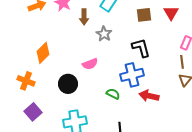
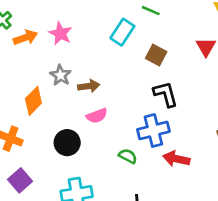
brown square: (144, 15) -> (156, 55), moved, turned 35
brown arrow: (84, 17) -> (89, 86), moved, turned -98
gray star: (104, 34) -> (60, 75), moved

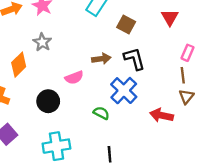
brown arrow: (89, 86) -> (101, 59), moved
blue cross: (153, 131) -> (124, 91), turned -32
red arrow: (176, 159) -> (162, 115), moved

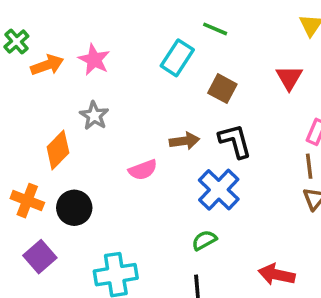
black circle: (48, 101) -> (74, 208), moved
green semicircle: (101, 113) -> (204, 240), moved, turned -56
red arrow: (162, 115) -> (277, 275), moved

